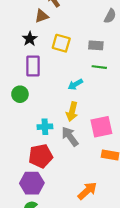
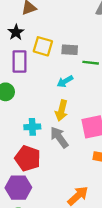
yellow square: (61, 43) -> (43, 46), moved
gray rectangle: (96, 45) -> (70, 50), moved
red pentagon: (41, 156) -> (28, 158), turned 30

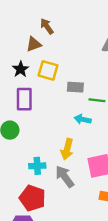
yellow square: (43, 46) -> (48, 70), moved
cyan arrow: (65, 81) -> (83, 119), moved, turned 42

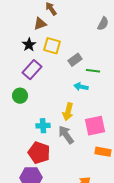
gray rectangle: (75, 87) -> (75, 60), turned -40
purple rectangle: (24, 99) -> (32, 70), turned 42

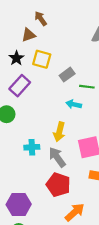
red pentagon: (39, 153) -> (58, 185), moved

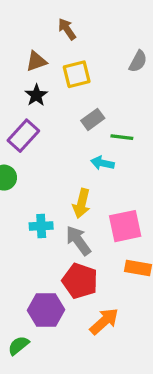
brown arrow: (41, 18) -> (67, 29), moved
black star: (16, 58) -> (36, 95), moved
yellow square: (42, 59) -> (77, 74), moved, turned -30
purple hexagon: (19, 204) -> (46, 310), moved

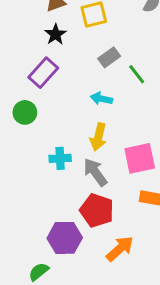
green line: (122, 137) -> (137, 74), turned 45
cyan arrow: (102, 163) -> (101, 99), moved

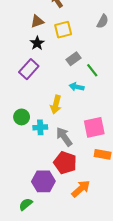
cyan arrow: (101, 99) -> (77, 87), moved
green circle: (25, 112) -> (22, 117), moved
yellow arrow: (98, 137) -> (56, 104), moved

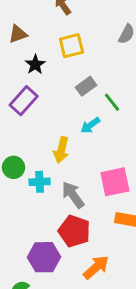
brown triangle: (37, 21) -> (18, 34), moved
cyan arrow: (77, 87) -> (90, 125), turned -48

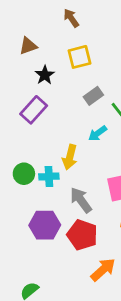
cyan cross: (40, 182) -> (49, 176), moved
purple hexagon: (44, 257) -> (45, 225), moved

